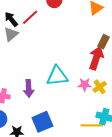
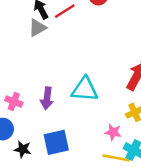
pink star: (85, 85) -> (113, 132), moved

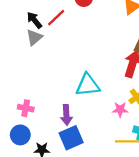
purple arrow: (47, 98) -> (66, 115), moved
pink star: (113, 132) -> (120, 110), moved

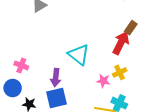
cyan triangle: (88, 85) -> (79, 55), turned 35

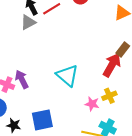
purple arrow: (56, 78) -> (22, 79), moved, turned 144

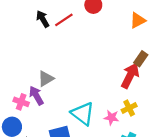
gray triangle: (28, 22) -> (46, 79), moved
cyan triangle: (67, 75) -> (83, 114), moved

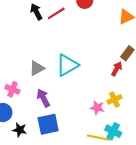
red arrow: (130, 76) -> (117, 69), size x0.6
purple arrow: (36, 96) -> (43, 98), moved
cyan triangle: (83, 114) -> (67, 65), moved, turned 50

